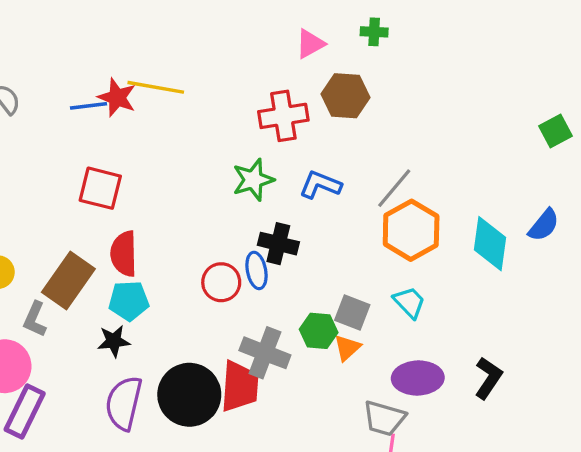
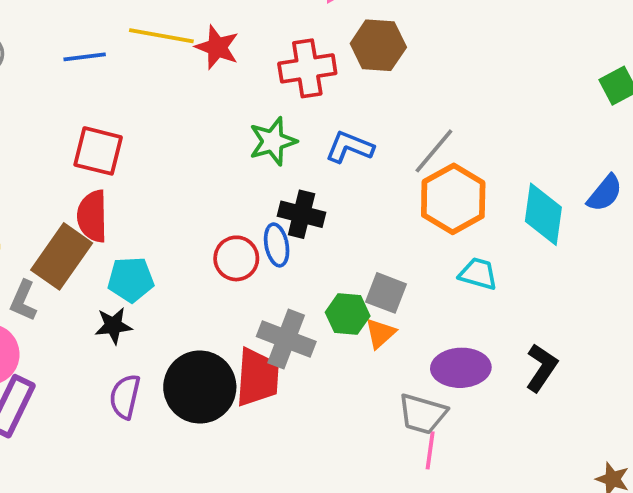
red star: (117, 97) -> (217, 47), moved
red semicircle: (124, 254) -> (92, 216), moved
cyan trapezoid: (409, 302) -> (478, 274), moved, turned -30
purple semicircle: (124, 403) -> (125, 397), size x0.7

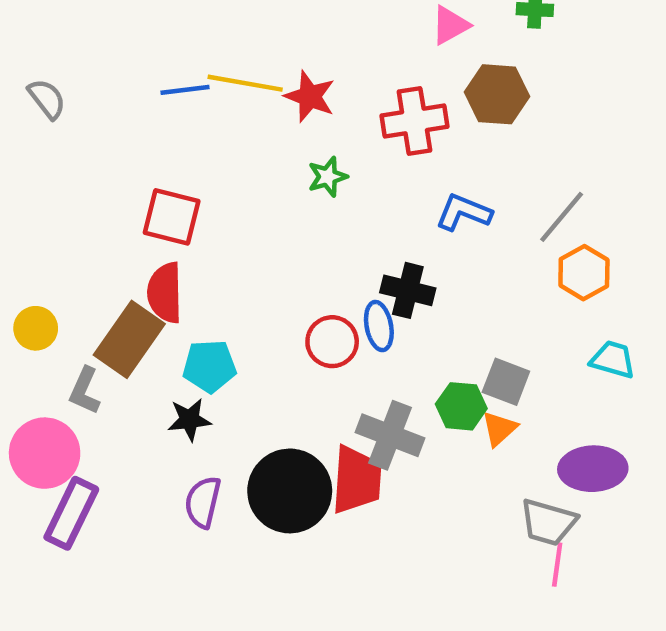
blue line: (85, 57) -> (185, 90), moved
green star: (273, 141) -> (328, 177), moved, size x0.7
orange hexagon: (453, 199) -> (584, 273), size x0.7

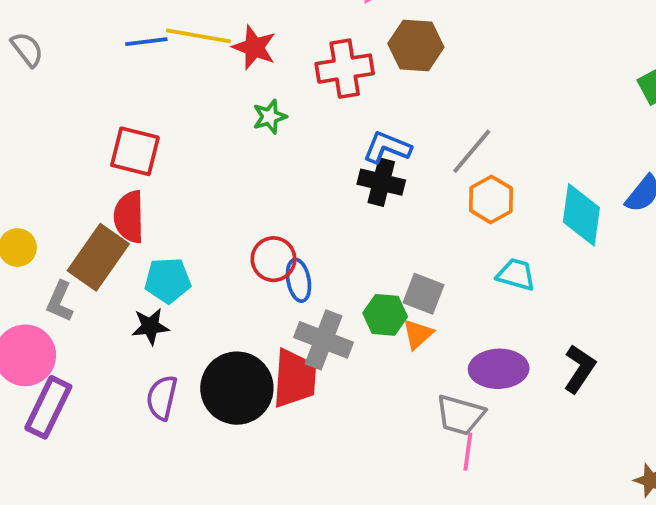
black cross: (408, 290) -> (381, 182), moved
blue ellipse: (379, 326) -> (298, 280), moved

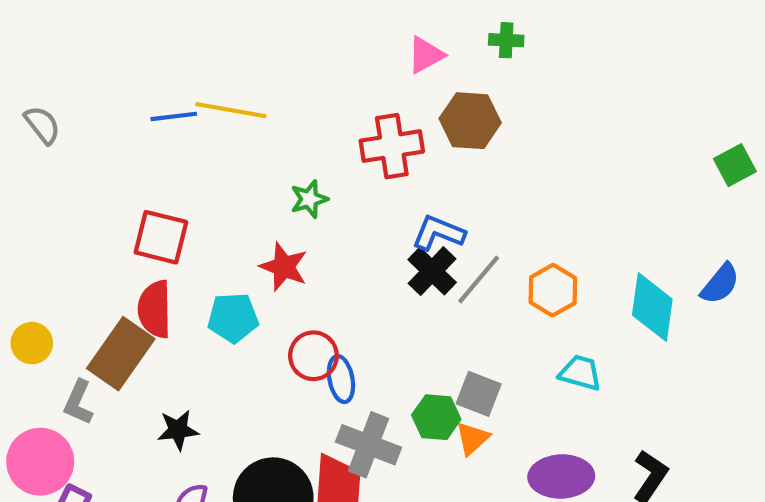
red star: (254, 47) -> (284, 267), moved
gray line: (472, 151) -> (479, 280), moved
black cross: (381, 182) -> (432, 271), turned 30
cyan pentagon: (168, 280) -> (233, 318), moved

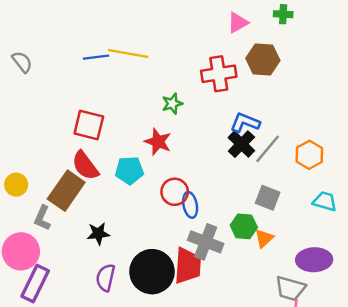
red semicircle: (155, 309) -> (85, 166), turned -36
gray square: (479, 394) -> (268, 198), moved

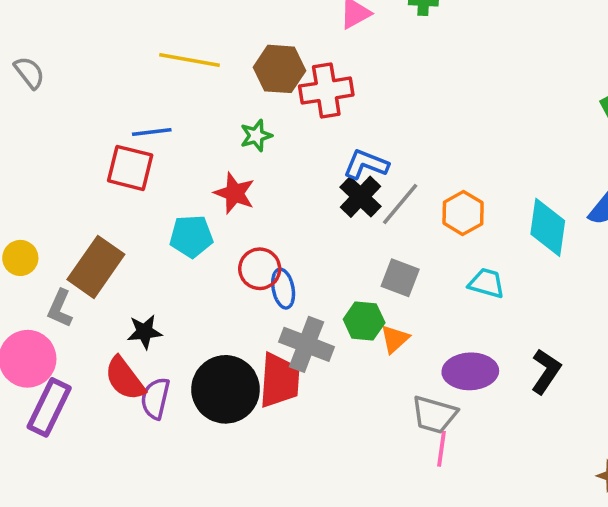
blue line: (96, 57) -> (152, 132), moved
brown hexagon: (263, 59) -> (280, 69), moved
red semicircle: (85, 166) -> (125, 379), moved

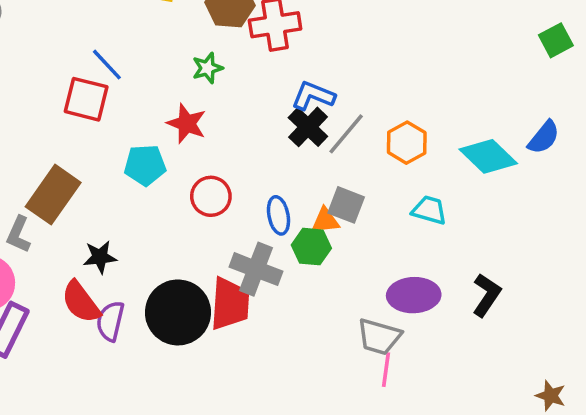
blue line: (152, 132) -> (107, 65), turned 54
cyan diamond: (548, 227) -> (488, 156), turned -54
blue ellipse: (283, 289) -> (278, 215), moved
orange triangle: (395, 339) -> (325, 221), moved, turned 36

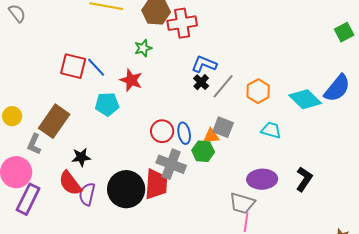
blue line: (107, 65) -> (96, 67), moved
black cross: (308, 127) -> (201, 82), size x0.7
blue semicircle: (544, 137) -> (337, 88), size x1.4
red circle: (211, 196) -> (162, 131), moved

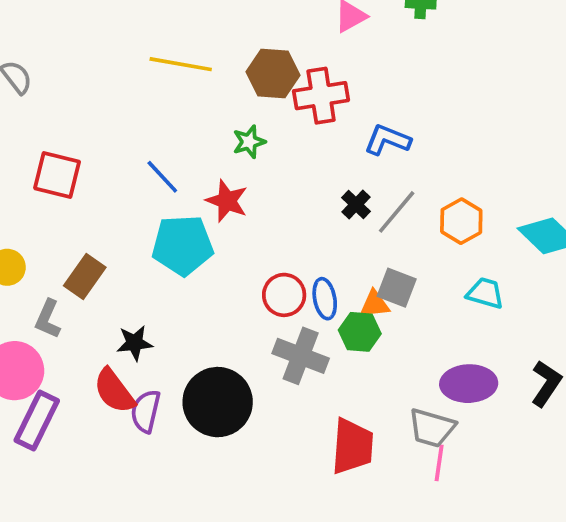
blue L-shape: (204, 64) -> (387, 140), moved
red square: (73, 66) -> (57, 175), moved
cyan pentagon: (107, 104) -> (183, 245), size x1.4
brown rectangle: (54, 121) -> (85, 277), size x0.7
red trapezoid: (156, 184) -> (352, 446), moved

